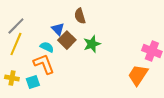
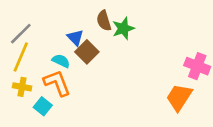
green star: (92, 44) -> (123, 28), moved
yellow cross: (12, 78) -> (22, 87), moved
cyan square: (33, 82) -> (43, 106), turned -32

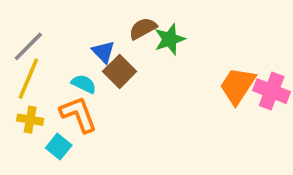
brown semicircle: (104, 21) -> (143, 28), turned 78
orange trapezoid: (179, 97) -> (238, 86), moved

